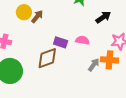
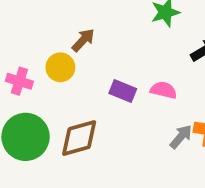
yellow circle: (24, 12) -> (60, 67), moved
brown diamond: (47, 58) -> (79, 138), moved

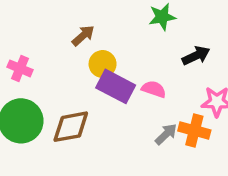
yellow circle: (60, 67) -> (103, 64), moved
purple rectangle: (123, 91) -> (116, 86), size x1.5

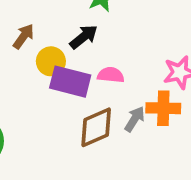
black arrow: (196, 56) -> (84, 37), moved
brown diamond: (71, 127) -> (96, 127), moved

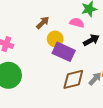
black arrow: (84, 37) -> (91, 40), moved
pink semicircle: (111, 75) -> (77, 23), moved

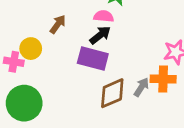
yellow circle: (55, 39) -> (31, 49), moved
black arrow: (91, 40) -> (100, 35), moved

